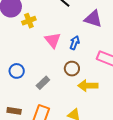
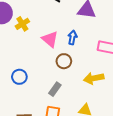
brown circle: (72, 69) -> (64, 61), moved
gray rectangle: (43, 83) -> (55, 89), moved

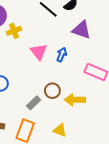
brown circle: (64, 61) -> (52, 91), moved

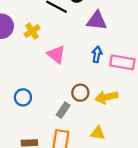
yellow cross: (14, 31) -> (32, 31), moved
blue arrow: (62, 55) -> (97, 54), moved

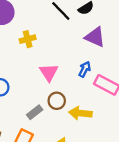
yellow cross: (32, 31) -> (28, 39), moved
pink triangle: (56, 54) -> (49, 72), moved

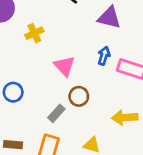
yellow arrow: (80, 113) -> (125, 118), moved

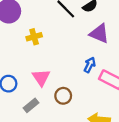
pink triangle: (64, 66) -> (41, 78), moved
gray rectangle: (56, 113) -> (31, 105), moved

